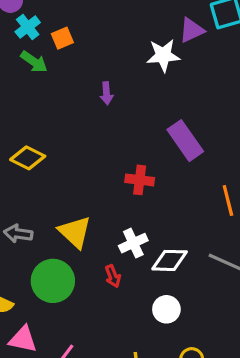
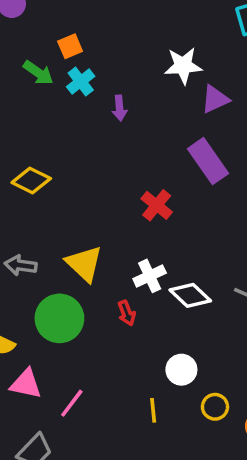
cyan cross: (28, 27) -> (81, 82), moved
purple triangle: (192, 30) -> (215, 99), moved
red cross: (140, 180) -> (157, 205), turned 32
white diamond: (170, 260) -> (190, 295), turned 42
white circle: (166, 309) -> (181, 370), moved

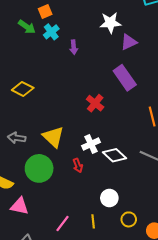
pink line: (72, 403) -> (62, 223), moved

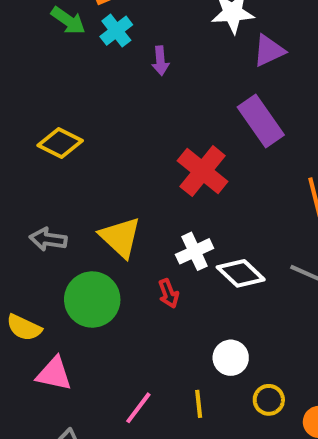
red cross: (95, 103) -> (203, 171), size x1.4

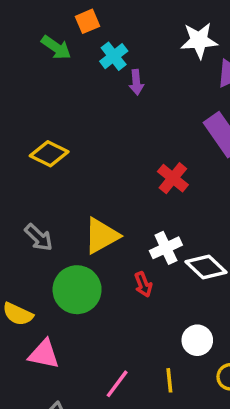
cyan cross: (116, 31) -> (114, 56), moved
red cross: (203, 171) -> (173, 178), size x0.7
yellow triangle: (120, 237) -> (101, 236), turned 48
gray arrow: (48, 239) -> (39, 237), turned -144

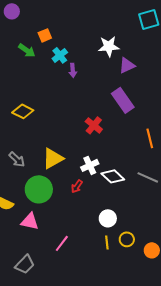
red arrow: (143, 284) -> (77, 186), turned 56
pink triangle: (44, 354) -> (30, 221), moved
yellow line: (169, 380) -> (107, 242), moved

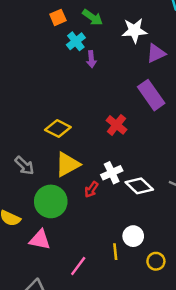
green arrow: (27, 50) -> (93, 17), moved
yellow diamond: (23, 111) -> (58, 129), moved
red arrow: (77, 186) -> (91, 189), moved
yellow line: (107, 242) -> (115, 252), moved

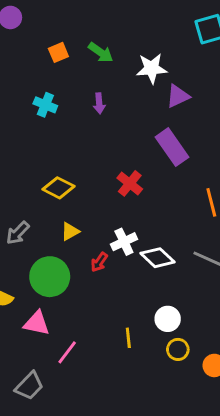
cyan cross: (76, 41) -> (45, 105), moved, turned -30
yellow triangle: (67, 164) -> (70, 231), size x0.6
gray arrow: (24, 166) -> (18, 233), turned 90
white circle: (133, 236) -> (168, 319), moved
pink line: (78, 266) -> (67, 352), moved

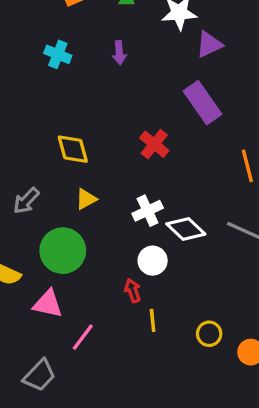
yellow diamond: (58, 188) -> (73, 149), turned 48
red arrow: (99, 262) -> (133, 291), moved, turned 126
white circle: (168, 319) -> (153, 261), moved

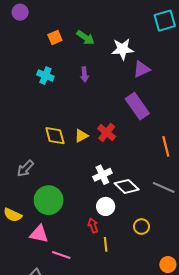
yellow triangle: (86, 199) -> (81, 136), moved
yellow circle: (209, 334) -> (142, 227), moved
pink line: (83, 337) -> (61, 255), turned 72

